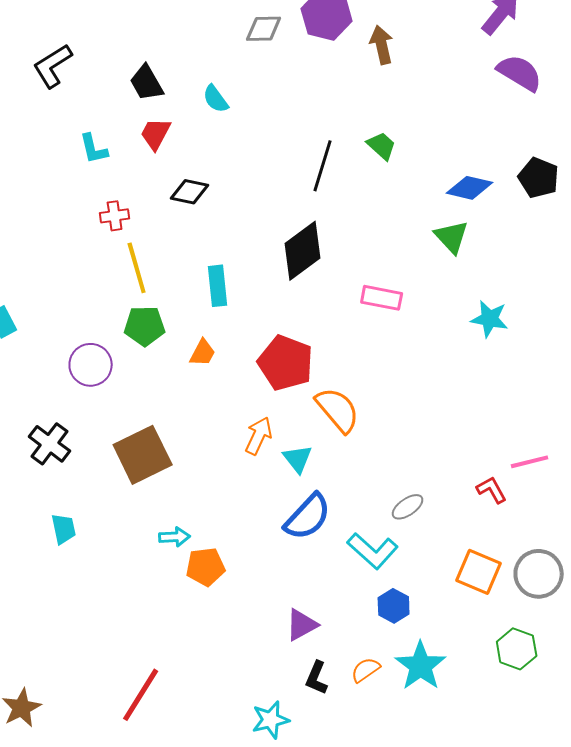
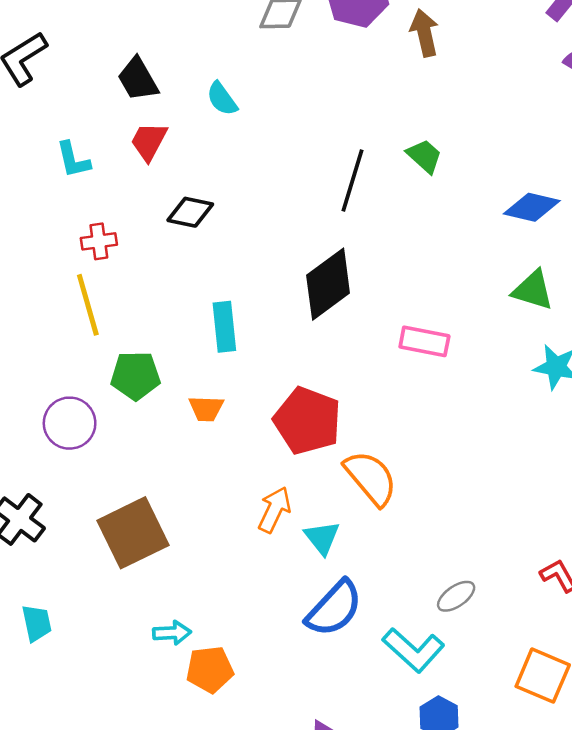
green triangle: (452, 237) -> (533, 290), moved, turned -30
yellow line: (137, 268) -> (88, 305), moved
orange trapezoid: (203, 353) -> (206, 408), turned 64

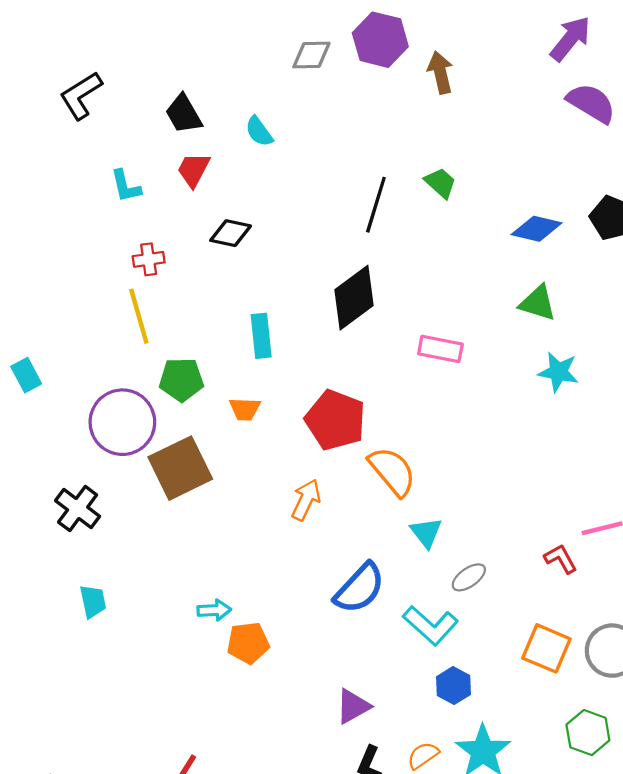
purple circle: (70, 423) -> (122, 422), size x1.4
brown square: (133, 533) -> (180, 468), moved
cyan triangle: (322, 538) -> (426, 533), moved

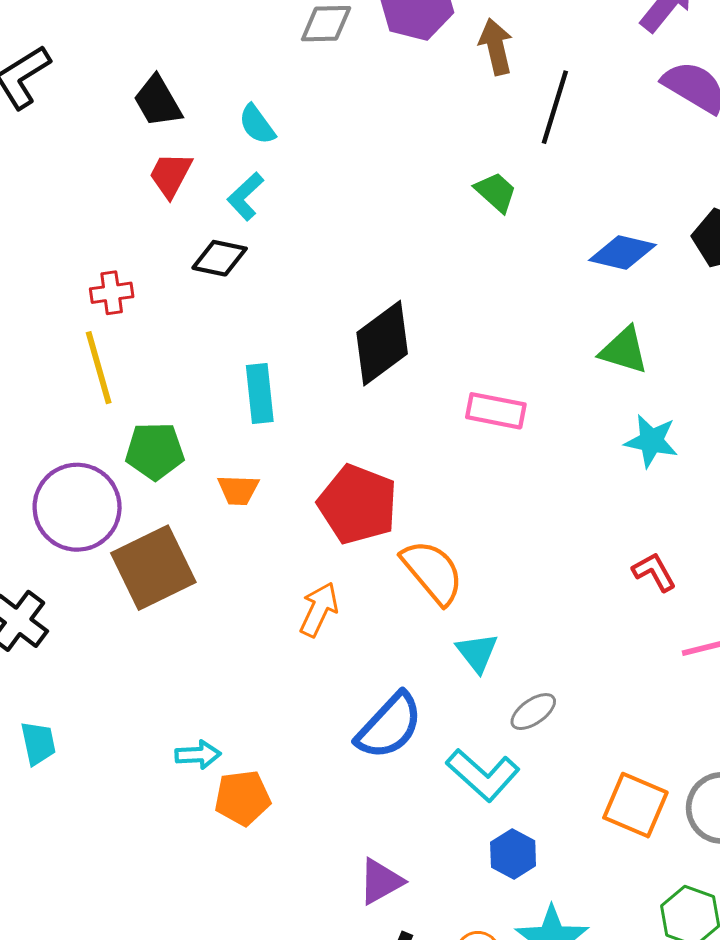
cyan L-shape: (126, 186) -> (245, 196), moved, turned 60
black line: (376, 205) -> (555, 107), moved
red L-shape: (561, 559) -> (654, 572), moved

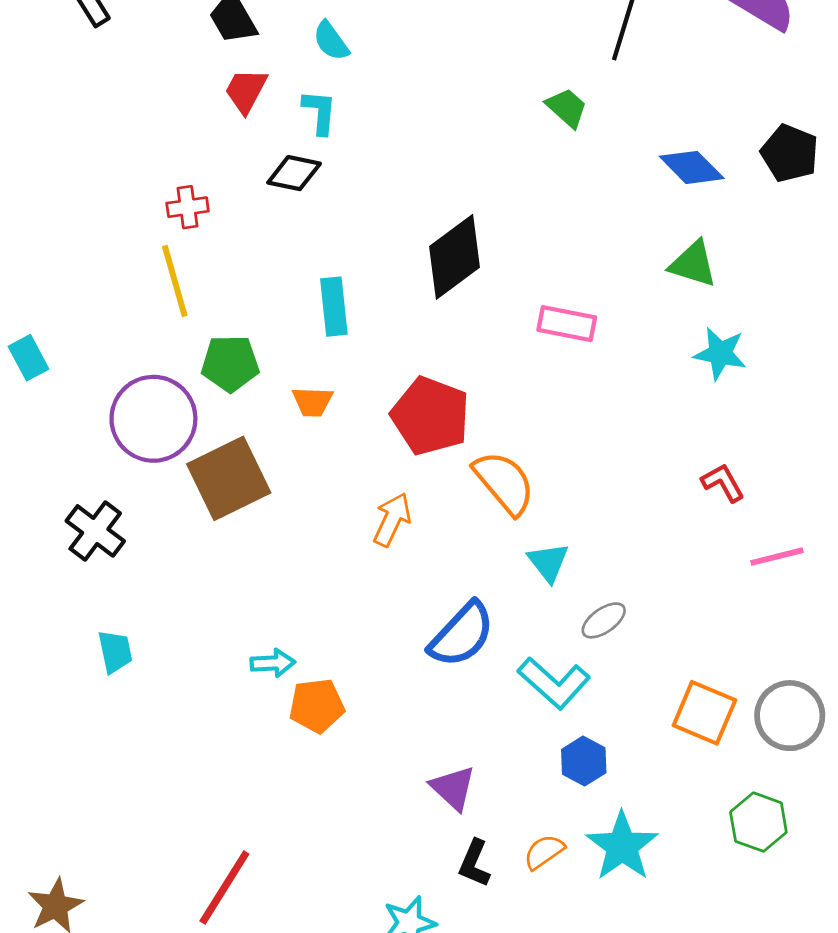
cyan L-shape: (245, 196) -> (320, 112), turned 138
blue diamond: (622, 252) -> (692, 167), turned 32
purple triangle: (381, 881) -> (453, 788), turned -48

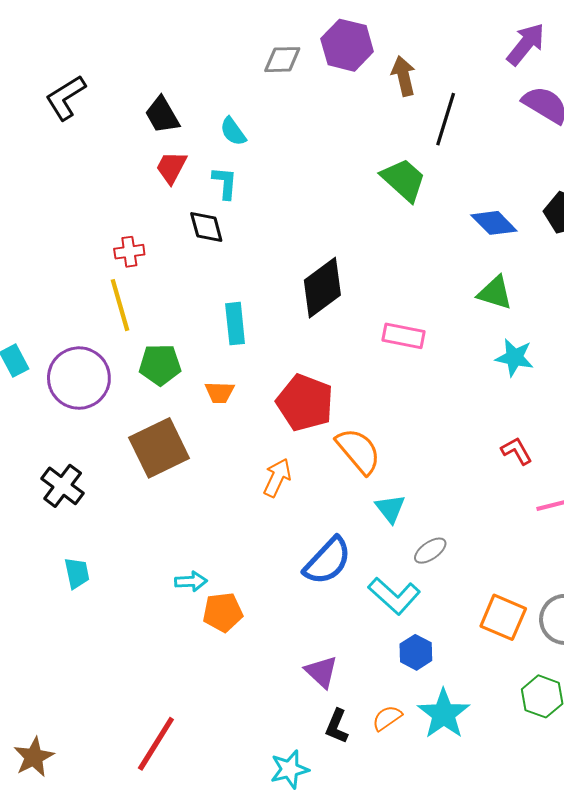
green trapezoid: (567, 108) -> (404, 180), size x1.5
black diamond: (294, 173) -> (206, 227), turned 63
purple circle: (153, 419) -> (79, 378), moved

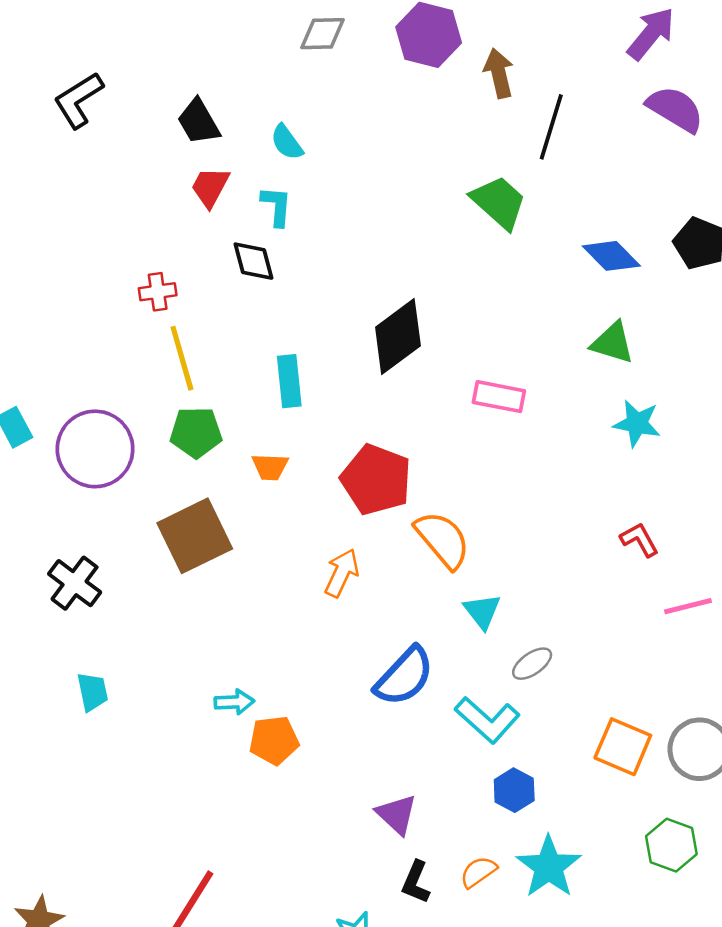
gray diamond: (282, 60) -> (323, 34), moved
yellow line: (120, 305) -> (182, 358), moved

